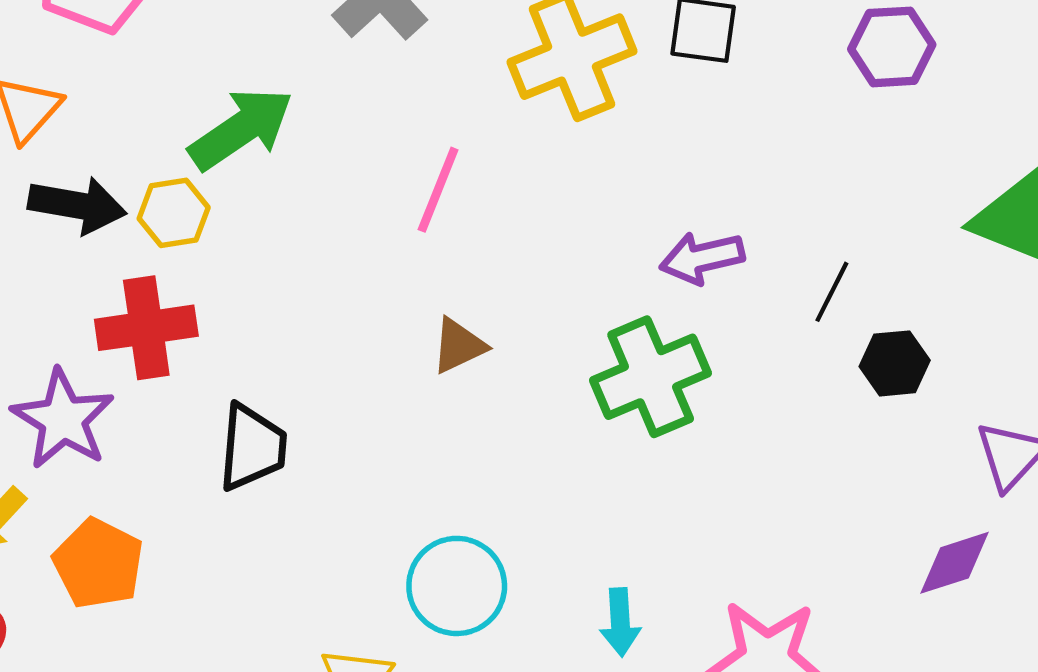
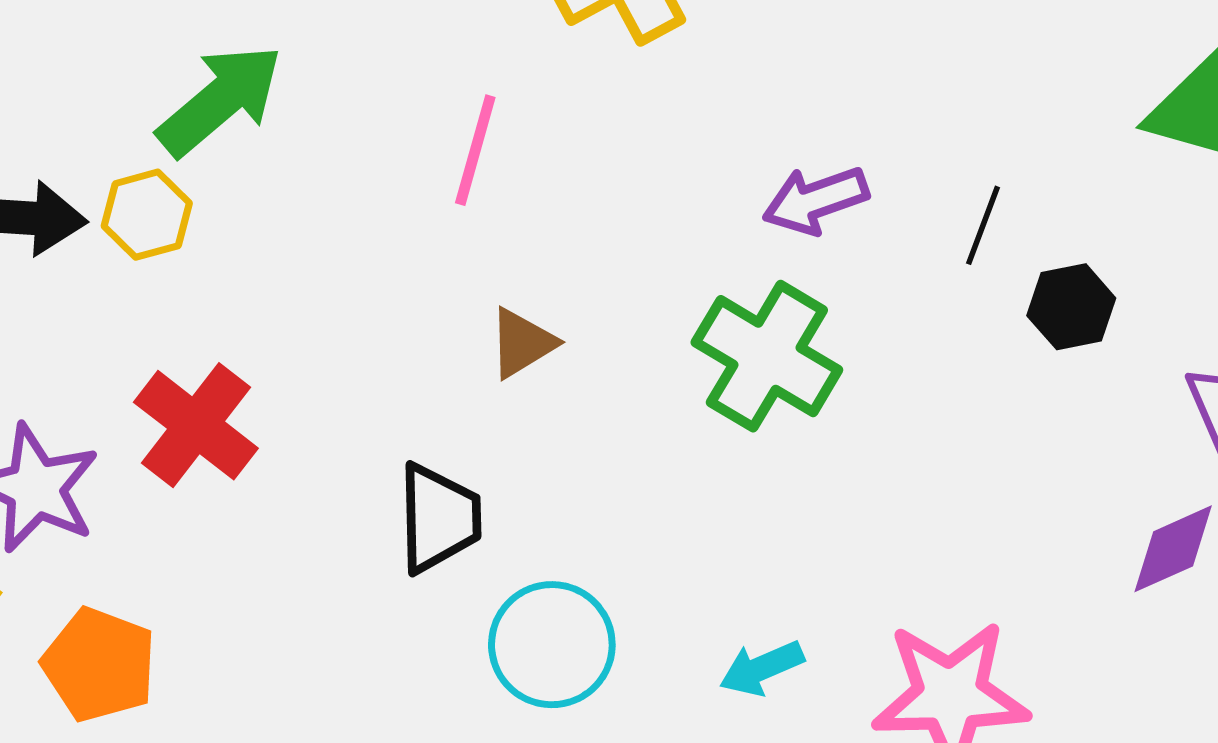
red cross: (146, 328) -> (196, 425), moved, turned -38
green cross: (651, 377) -> (767, 356), turned -30
black trapezoid: (252, 447) -> (439, 518), moved
cyan arrow: (620, 622) -> (762, 668), turned 76

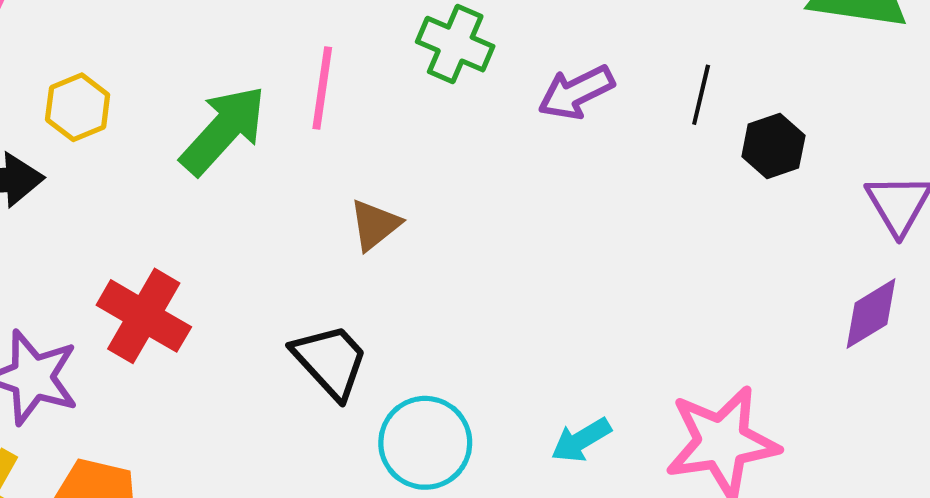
green arrow: (220, 100) -> (223, 130), moved
yellow hexagon: (147, 215) -> (78, 107), moved
green cross: (767, 356) -> (455, 44), moved, size x0.7
black trapezoid: (439, 518) -> (330, 361), turned -34

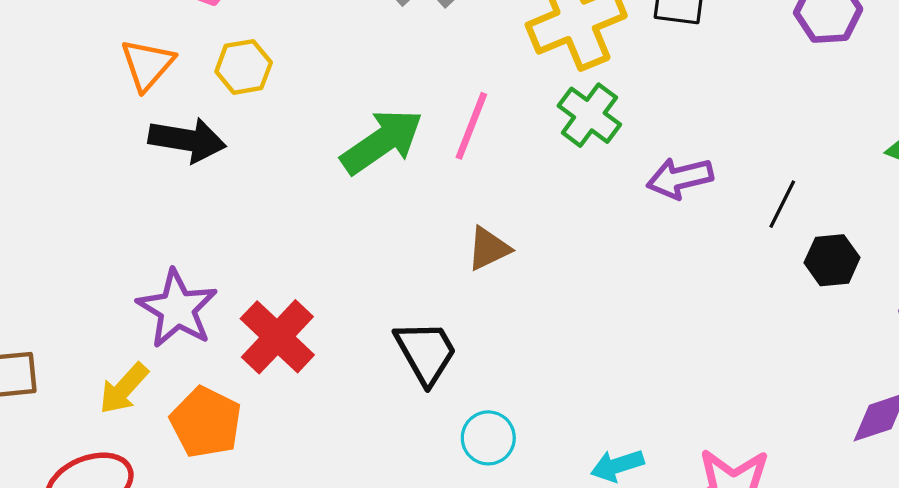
yellow hexagon: (78, 107) -> (244, 67), moved
red cross: (144, 316) -> (277, 337), moved
cyan circle: (425, 443) -> (488, 438), size x0.7

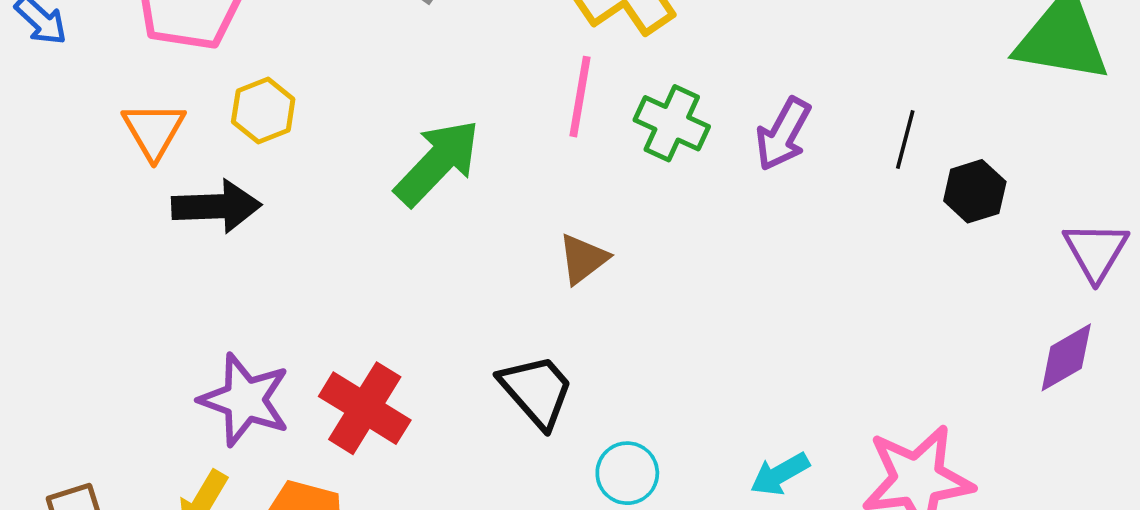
green cross: (589, 115) -> (672, 123), moved
pink line: (471, 126) -> (580, 97), moved
purple arrow: (680, 178) -> (783, 134), turned -36

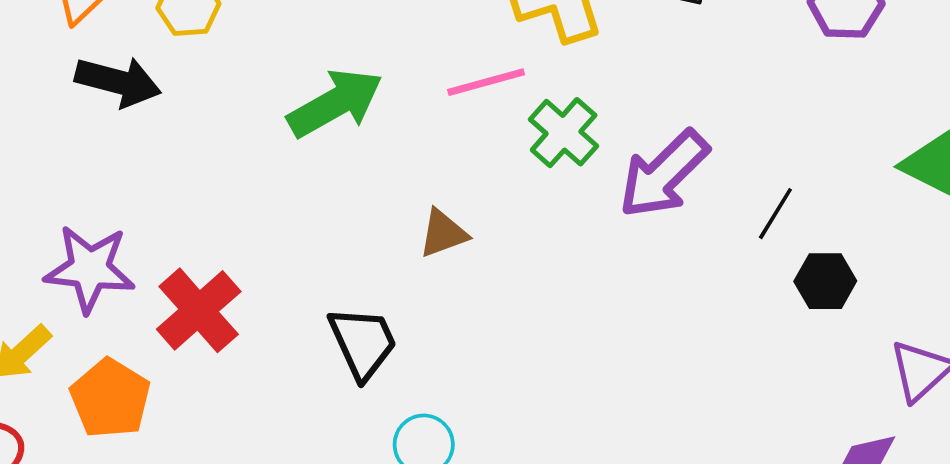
pink line: (580, 97) -> (486, 82), turned 48
purple arrow: (783, 134) -> (664, 174), size x1.4
purple star: (245, 400) -> (90, 269), turned -30

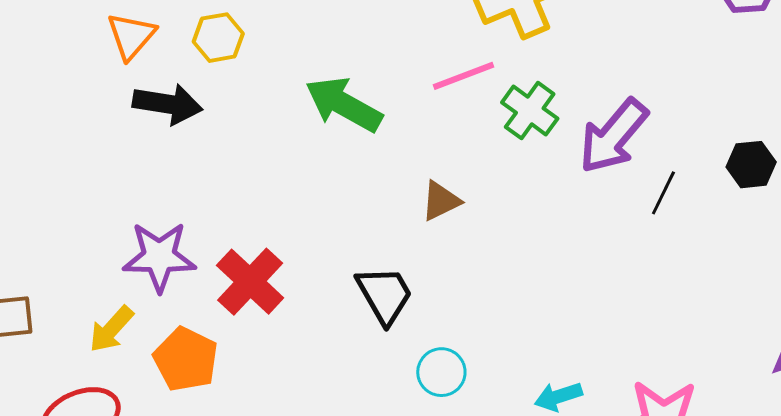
green arrow: (335, 103) -> (344, 104), turned -116
black line: (775, 214) -> (663, 193), moved
black hexagon: (825, 281) -> (751, 165), moved

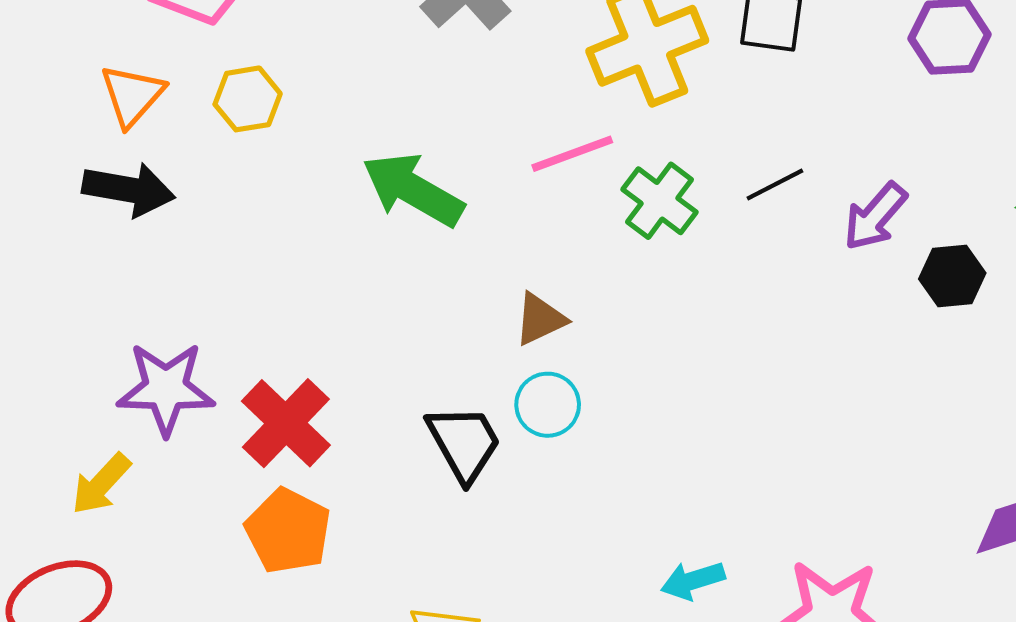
black arrow: (168, 104) -> (129, 189), moved
purple arrow: (613, 136) -> (875, 216), moved, size x0.7
black line: (663, 193) -> (775, 184), moved, turned 36
orange pentagon: (186, 359) -> (288, 531), moved
cyan circle: (441, 372) -> (548, 405), moved

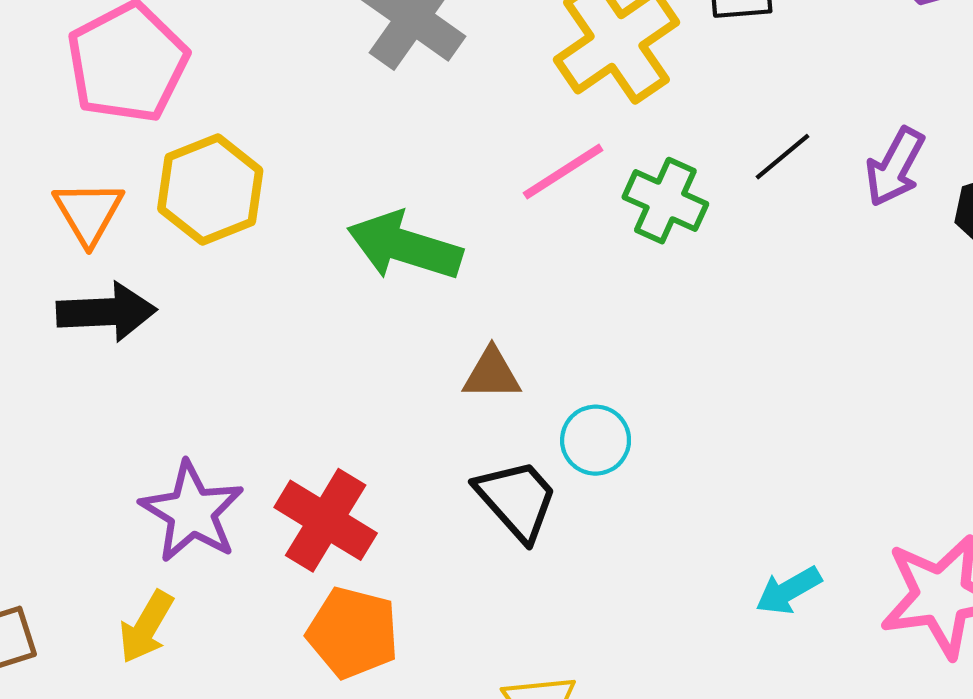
yellow hexagon: (248, 99) -> (210, 190), size x1.5
brown triangle: (540, 319) -> (492, 374), moved, turned 38
purple star: (166, 389) -> (192, 512), turned -30

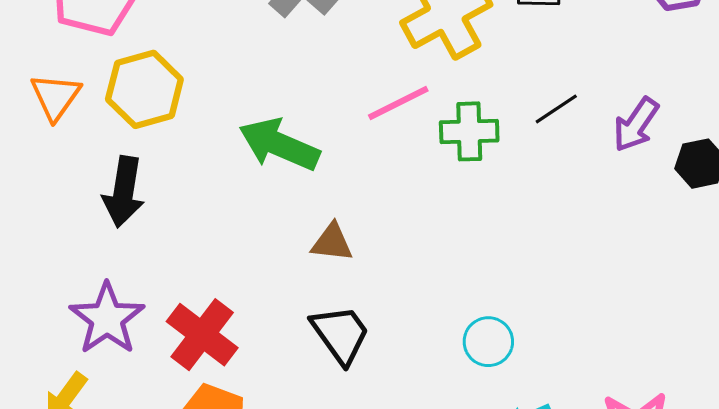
green cross: (665, 201) -> (469, 131), turned -32
black arrow: (107, 312) -> (124, 192), moved, turned 96
cyan circle: (596, 440) -> (488, 342), moved

